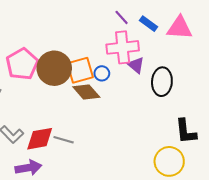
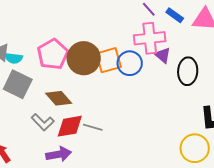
blue circle: (102, 73) -> (130, 63), size x1.6
brown diamond: (86, 92) -> (59, 98), moved

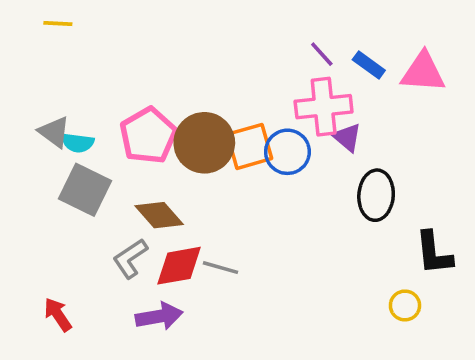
black ellipse: (188, 71) -> (376, 195), moved
gray L-shape: (43, 122) -> (130, 258), turned 100
yellow circle: (195, 148) -> (405, 305), size x0.6

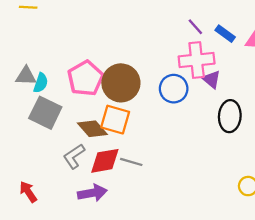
gray triangle: (54, 132) -> (26, 76), turned -35
cyan semicircle: (78, 143) -> (41, 83), turned -78
orange square: (249, 146) -> (115, 120), moved, turned 32

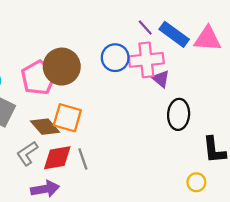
blue rectangle: (225, 34) -> (174, 34), size x1.5
brown circle: (121, 83) -> (62, 67), moved
blue circle: (174, 89) -> (115, 58), moved
gray line: (131, 162) -> (83, 159), turned 55

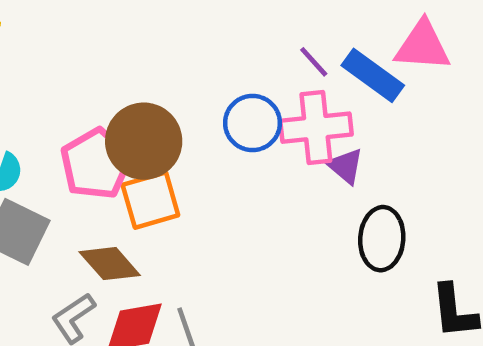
pink triangle: (208, 39) -> (423, 46), moved
orange square: (67, 118) -> (150, 200), moved, turned -32

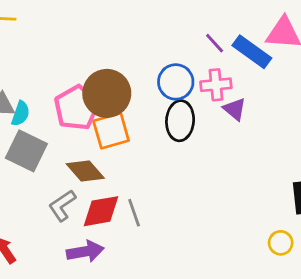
pink cross: (316, 128) -> (216, 85), size x0.7
black ellipse: (382, 239) -> (180, 121), moved

